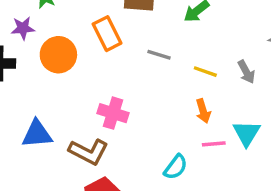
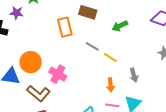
orange circle: (58, 55) -> (31, 62), moved
yellow line: (205, 72) -> (110, 57), moved
gray arrow: (246, 72) -> (134, 75), moved

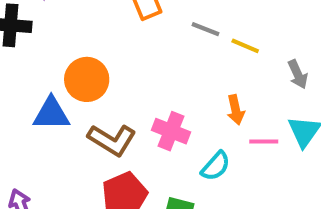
pink cross: (58, 74) -> (171, 131), moved
orange arrow: (110, 85) -> (236, 110), moved

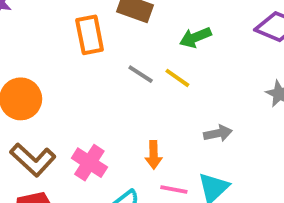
yellow line: (245, 46) -> (177, 78), moved
gray arrow: (298, 74) -> (218, 133), turned -88

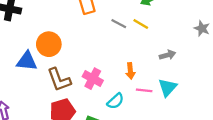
brown L-shape: (33, 160) -> (59, 80), turned 32

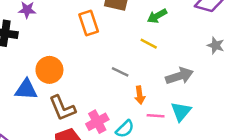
gray line: (119, 24) -> (120, 72), moved
gray arrow: (168, 55) -> (179, 76), size x1.5
pink cross: (93, 79) -> (97, 122), moved, turned 36

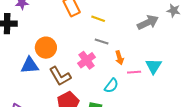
yellow line: (149, 44) -> (98, 19), moved
gray arrow: (179, 76) -> (148, 22), moved
pink cross: (97, 122) -> (87, 60), moved

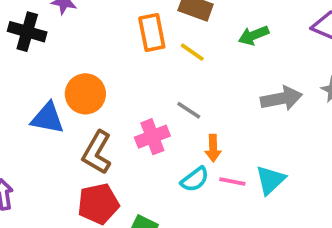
yellow line: (98, 19) -> (192, 52), moved
brown L-shape: (60, 76) -> (97, 152), turned 45
cyan semicircle: (111, 86) -> (195, 179), moved

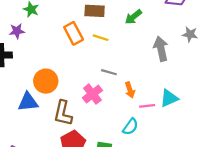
gray arrow: (281, 98) -> (161, 49), turned -75
cyan semicircle: (195, 179) -> (130, 127), moved
cyan triangle: (270, 180) -> (169, 98), turned 36

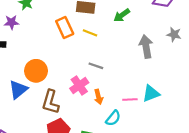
orange arrow: (130, 90) -> (98, 97), moved
blue triangle: (28, 102) -> (18, 90), turned -36

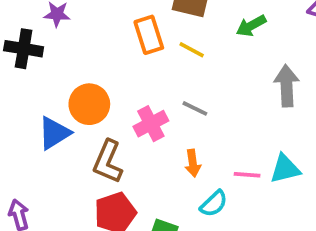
pink cross: (79, 85) -> (151, 124), moved

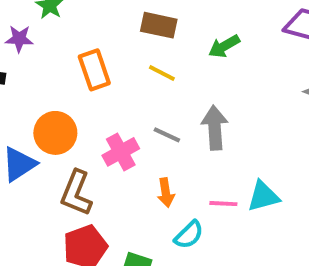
orange rectangle: (149, 35) -> (94, 70), moved
gray arrow: (286, 86) -> (215, 128), moved

